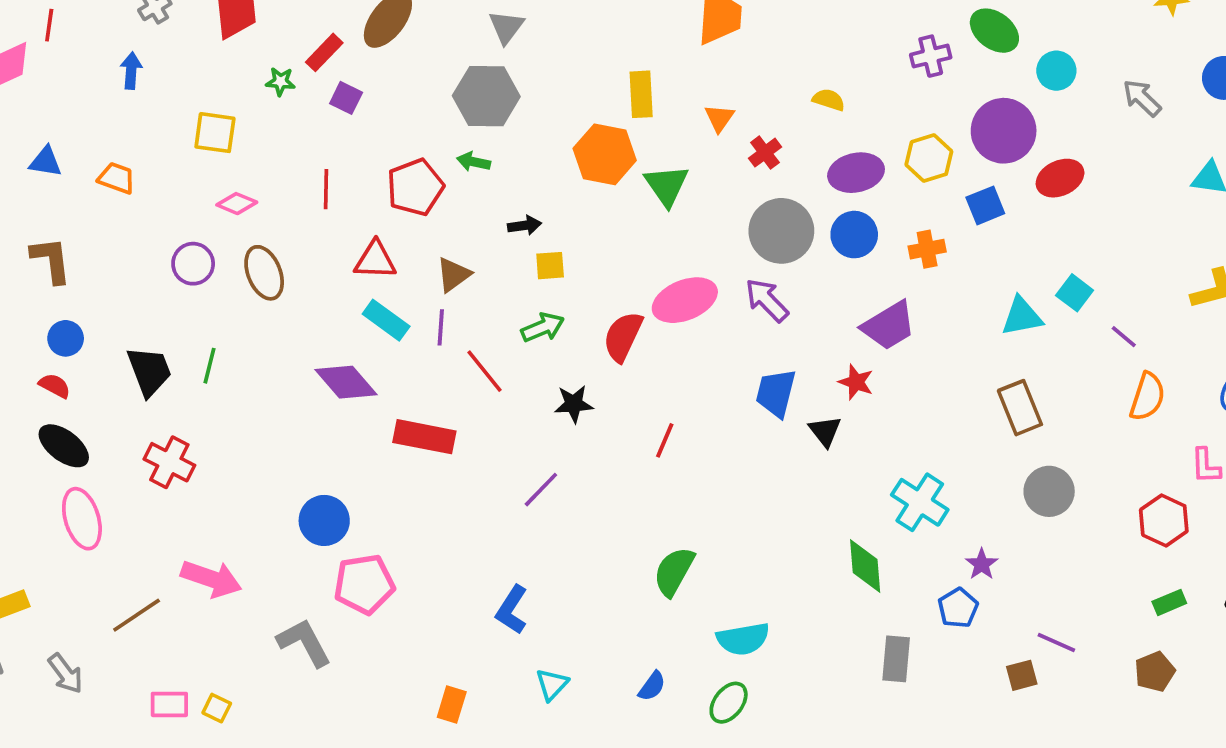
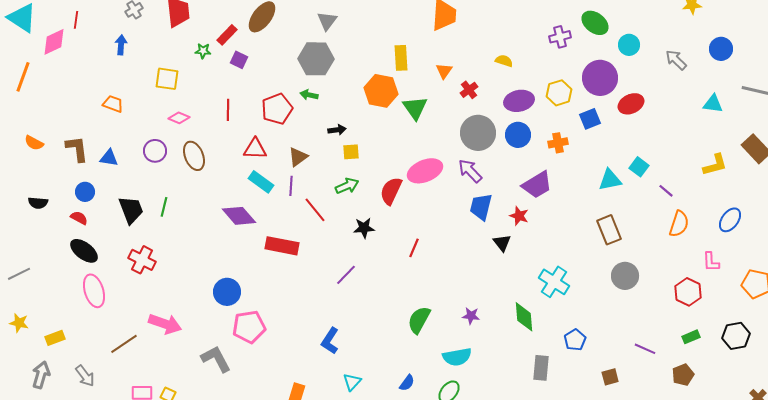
blue triangle: (46, 162) -> (109, 158), moved
blue trapezoid: (776, 393) -> (481, 207), moved
purple star: (982, 564) -> (471, 316), moved, turned -30
purple line: (1056, 643) -> (645, 349), moved

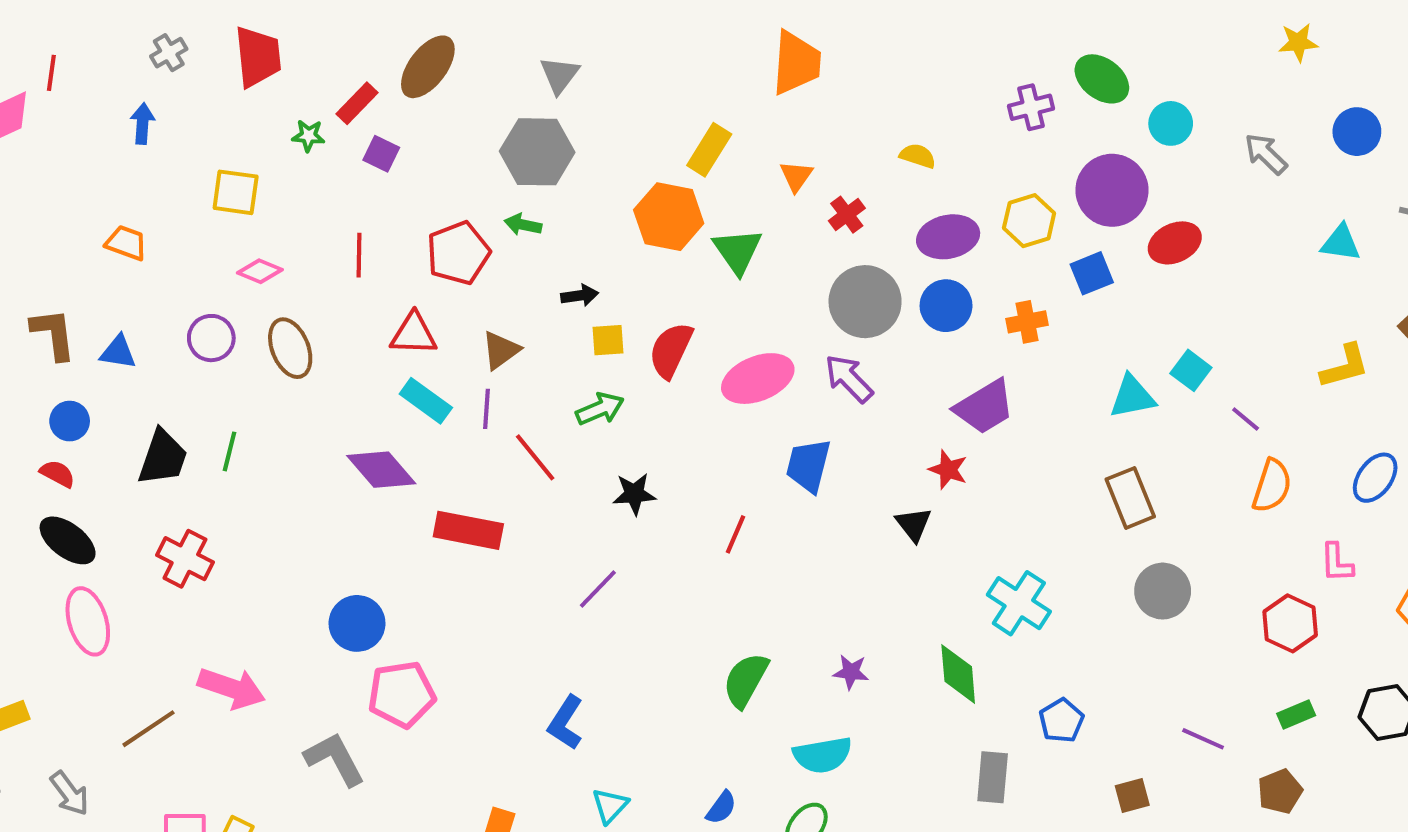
yellow rectangle: (401, 58) -> (709, 150), turned 35
red semicircle: (391, 191) -> (671, 350), moved
blue trapezoid: (481, 207) -> (808, 466), moved
black trapezoid: (131, 210) -> (163, 457), turned 40

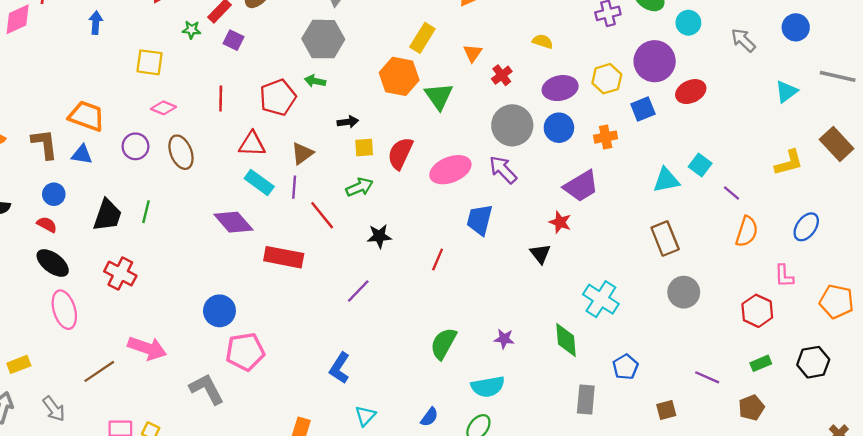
orange trapezoid: (126, 243) -> (86, 116), moved, size x1.5
cyan triangle: (1341, 243) -> (786, 92), turned -45

